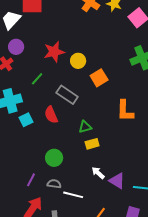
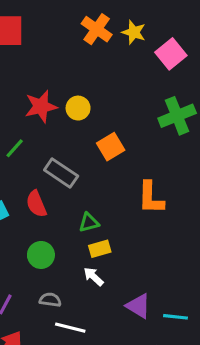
yellow circle: (78, 61) -> (78, 108), moved
green circle: (54, 158) -> (41, 255), moved
white arrow: (98, 173) -> (94, 277), moved
gray semicircle: (54, 184) -> (50, 300), moved

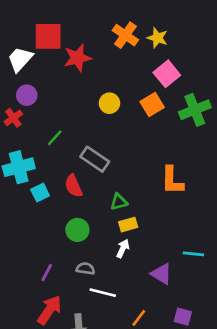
pink square: (171, 54) -> (167, 74), moved
red star: (41, 106) -> (77, 58), moved
orange square: (111, 147) -> (152, 104), moved
white arrow: (94, 277) -> (123, 249), turned 72
cyan line: (175, 317) -> (193, 254), moved

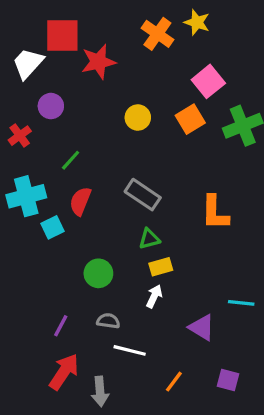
yellow star: (157, 38) -> (197, 22), moved
purple circle: (27, 95) -> (51, 106), moved
gray rectangle: (95, 159) -> (143, 195), moved
red semicircle: (73, 186) -> (80, 201), moved, turned 45

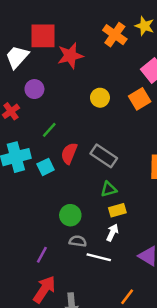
red semicircle: (80, 201) -> (69, 153), moved
cyan square: (52, 227) -> (46, 167), moved
gray semicircle: (108, 321) -> (78, 241), moved
white line: (130, 350) -> (99, 257), moved

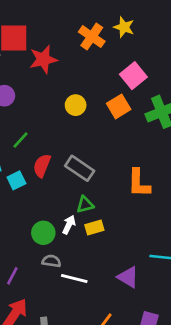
white arrow: (112, 233) -> (69, 225), moved

